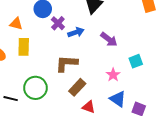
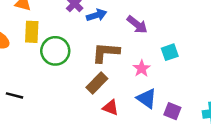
brown L-shape: (67, 63) -> (106, 52), moved
green circle: (35, 88) -> (55, 51), moved

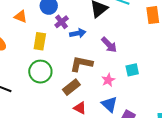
yellow rectangle: (32, 32) -> (40, 41), moved
green circle: (55, 51) -> (40, 72), moved

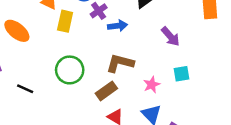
yellow rectangle: (40, 41) -> (65, 21), moved
purple arrow: (109, 45) -> (170, 36), moved

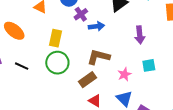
yellow rectangle: (65, 21) -> (56, 38), moved
purple arrow: (170, 36) -> (140, 35), turned 36
black line: (25, 89) -> (22, 66), moved

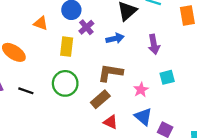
blue arrow: (96, 26) -> (115, 38), moved
yellow rectangle: (56, 38) -> (67, 47), moved

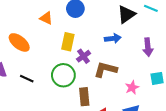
purple cross: (86, 27) -> (84, 56), moved
brown rectangle: (100, 99) -> (84, 97), moved, turned -60

